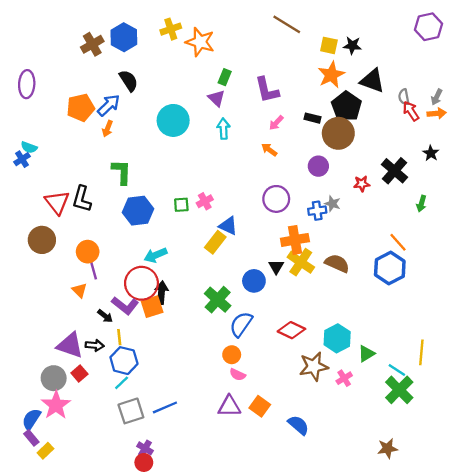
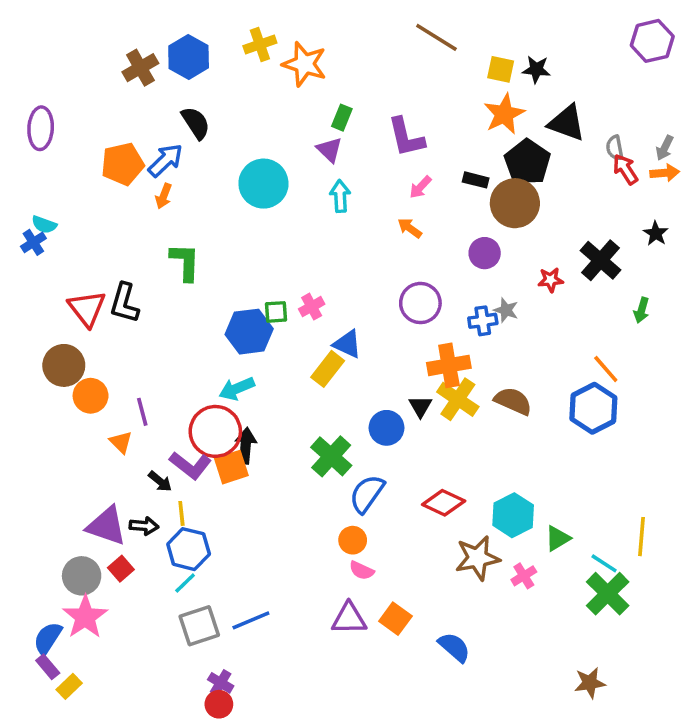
blue hexagon: (138, 211) -> (249, 332), moved
orange circle: (88, 252) -> (91, 396), moved

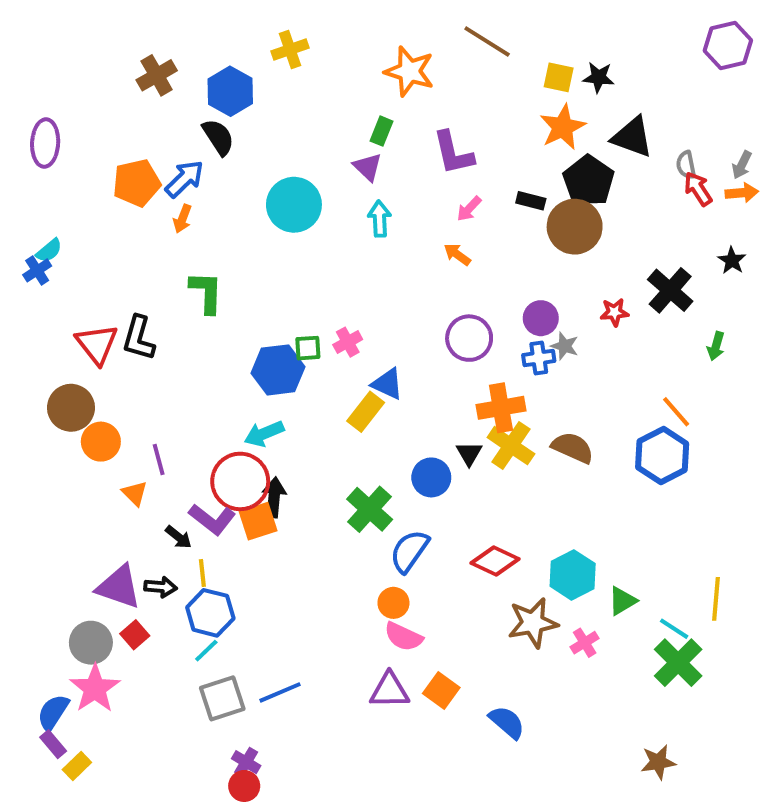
blue hexagon: (189, 57) -> (230, 91), moved
orange star: (304, 64) -> (409, 71), moved
cyan semicircle: (44, 225) -> (49, 251), turned -60
purple circle: (485, 253) -> (541, 318), moved
pink semicircle: (362, 570) -> (403, 637), size x1.4

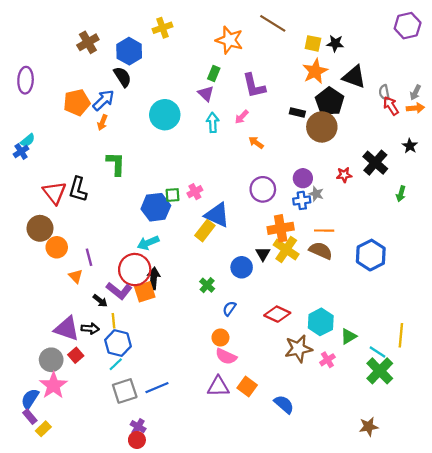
pink arrow: (469, 209) -> (242, 117), moved
blue triangle: (387, 384) -> (217, 215), size x1.4
orange line: (676, 412) -> (324, 231), moved, turned -48
green cross: (370, 509) -> (207, 285), size x0.6
blue semicircle: (409, 551) -> (229, 309), size x0.6

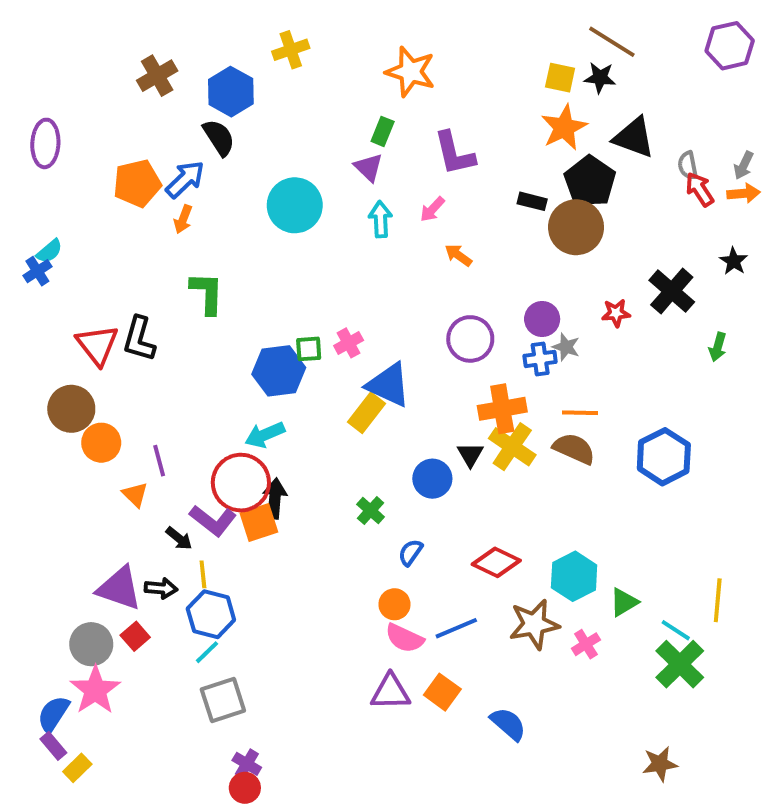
brown line: (273, 23) -> (612, 42), moved
blue line: (157, 388) -> (456, 628), moved

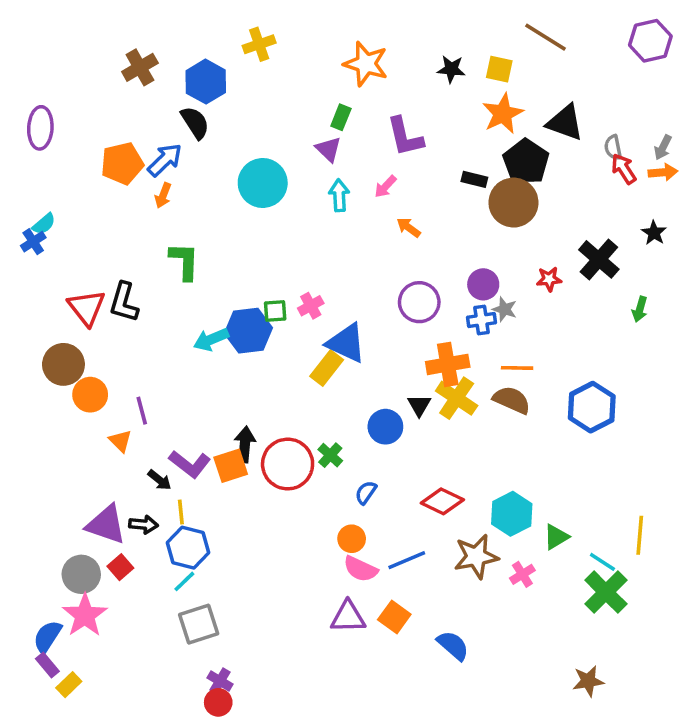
black star: (600, 78) -> (451, 69), moved
cyan arrow: (265, 435) -> (211, 340), moved
red circle: (241, 483) -> (288, 464), moved

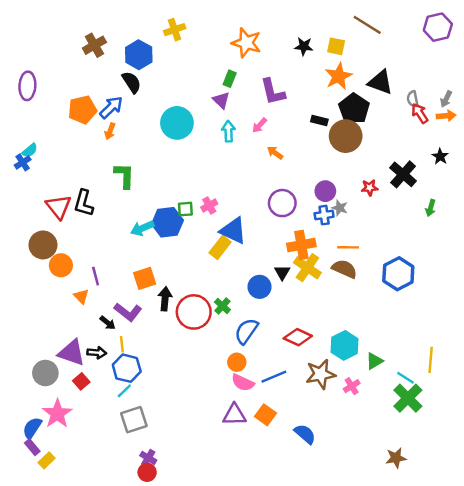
orange square: (231, 466) -> (145, 278), moved
blue semicircle: (366, 492) -> (246, 331), size x1.6
gray circle: (81, 574) -> (45, 373), moved

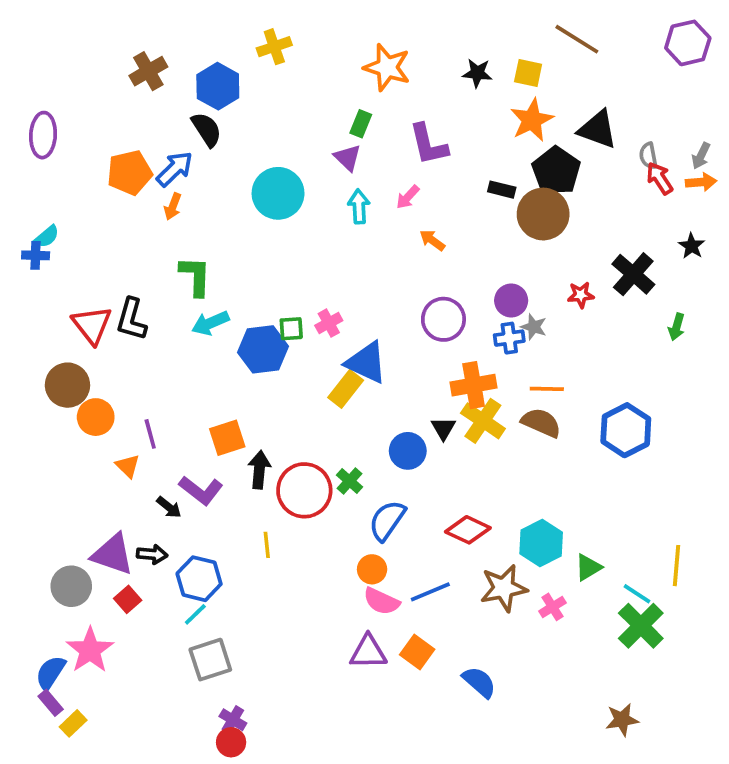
blue cross: (23, 162) -> (36, 255), turned 35
cyan arrow: (142, 228) -> (210, 323), moved
yellow line: (122, 344) -> (267, 545), moved

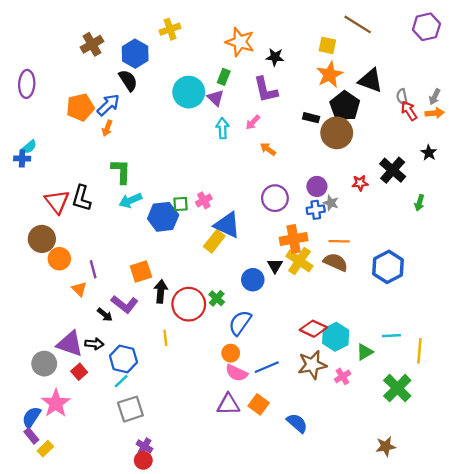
black star: (477, 73) -> (275, 57), moved
cyan circle: (278, 193) -> (189, 92), moved
red diamond: (468, 530) -> (313, 329), moved
cyan line: (637, 594) -> (391, 336), moved, turned -36

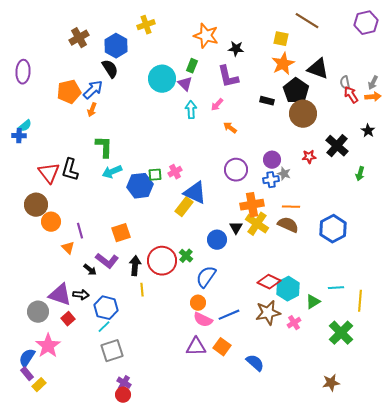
brown circle: (337, 133) -> (303, 114), moved
black arrow: (161, 291) -> (135, 266), moved

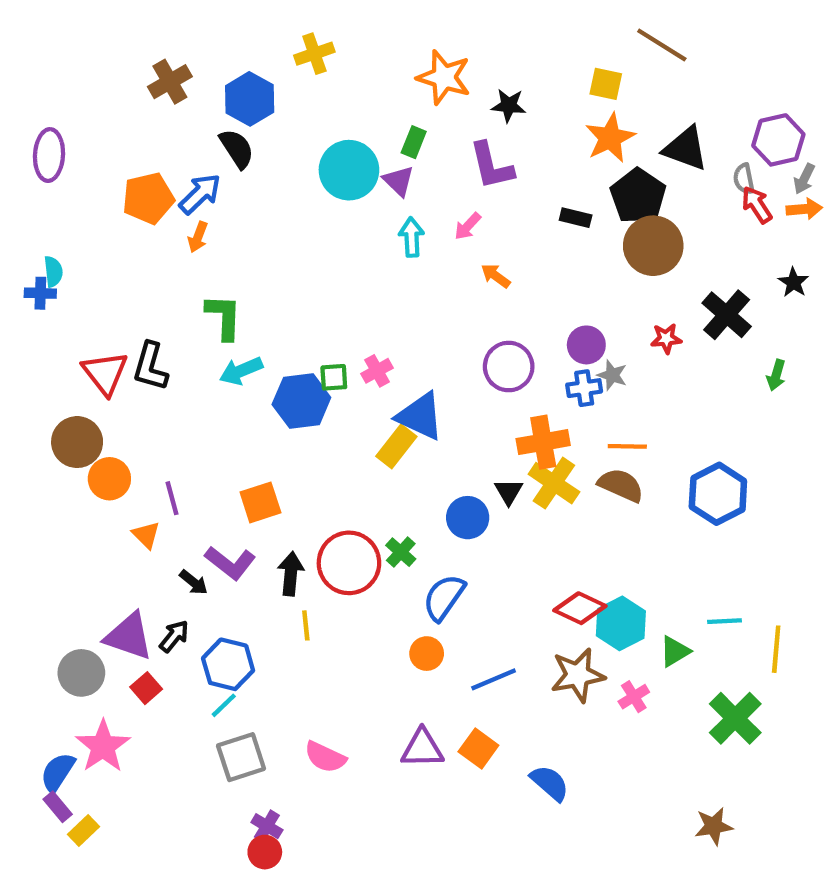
purple hexagon: (366, 23) -> (778, 140), moved
cyan semicircle: (25, 126) -> (53, 272), turned -56
black arrow: (81, 295) -> (174, 636), turned -56
pink semicircle: (203, 320) -> (325, 757), moved

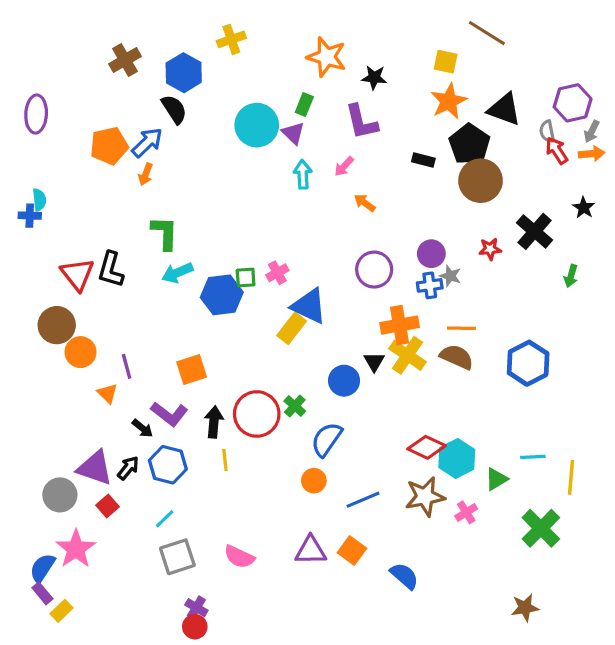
blue hexagon: (228, 664) -> (168, 465), moved

